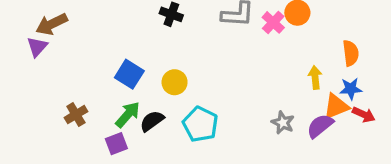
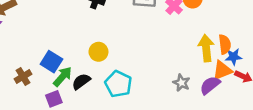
orange semicircle: (351, 53) -> (225, 44), moved
blue square: (129, 74) -> (51, 62), moved
yellow arrow: (315, 77) -> (206, 48), size x1.5

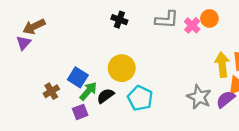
yellow circle: (98, 52) -> (122, 68), size x1.5
gray star: (181, 83) -> (199, 97), size x1.5

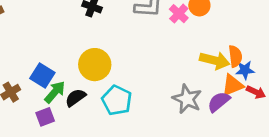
yellow arrow: (222, 65) -> (215, 60), turned 110

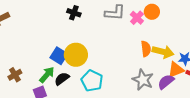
orange semicircle: (235, 56) -> (146, 49), moved
blue square: (42, 76) -> (59, 56), moved

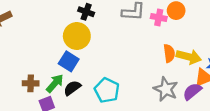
pink cross: (137, 18) -> (159, 18), turned -32
yellow circle: (76, 55) -> (77, 36), moved
brown cross: (15, 75) -> (31, 83), moved, turned 32

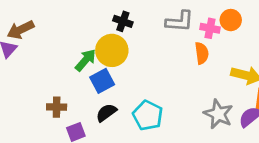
orange semicircle: (169, 53) -> (202, 53), moved
blue square: (69, 61) -> (102, 81), turned 30
green arrow: (55, 83) -> (86, 60), moved

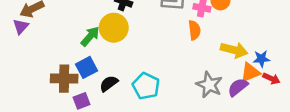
blue square: (102, 81) -> (86, 67), moved
brown cross: (57, 107) -> (64, 79), size x1.5

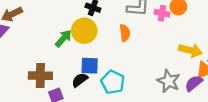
orange semicircle: (194, 30) -> (125, 33), moved
blue square: (86, 67) -> (90, 66), moved, turned 30

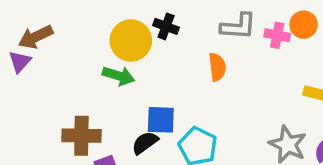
yellow circle: (84, 31) -> (131, 41), moved
green arrow: (63, 38) -> (118, 76), turned 66

